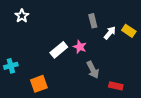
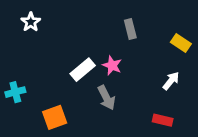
white arrow: (110, 33) -> (171, 81), moved
gray arrow: (93, 70) -> (106, 98), moved

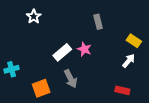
white star: (31, 22) -> (34, 16), moved
yellow rectangle: (181, 43) -> (134, 41), moved
gray arrow: (106, 98) -> (71, 79), moved

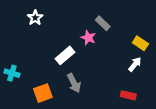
gray rectangle: (98, 22) -> (103, 23), turned -32
pink star: (84, 49) -> (88, 38), moved
cyan cross: (12, 69) -> (12, 73), turned 32

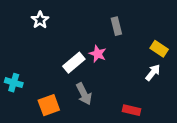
gray rectangle: (103, 23) -> (116, 26), turned 32
pink star: (88, 38) -> (98, 54), moved
red rectangle: (128, 95) -> (132, 110), moved

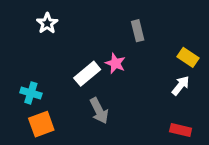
cyan cross: (14, 83) -> (31, 93), moved
orange square: (49, 105) -> (41, 124), moved
red rectangle: (132, 110) -> (181, 130), moved

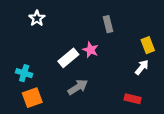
yellow rectangle: (188, 57) -> (148, 45), turned 35
gray arrow: (99, 111) -> (78, 87), turned -96
red rectangle: (181, 130) -> (133, 99), moved

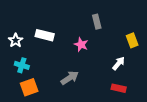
white star: (37, 18) -> (16, 40), moved
white rectangle: (68, 58) -> (45, 35), moved, turned 54
white arrow: (142, 67) -> (119, 63), moved

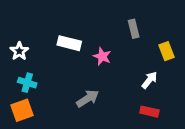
gray rectangle: (97, 22) -> (134, 29), moved
white rectangle: (45, 35) -> (69, 43), moved
orange square: (29, 87) -> (22, 110), moved

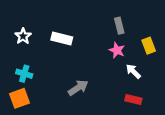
white star: (19, 51) -> (23, 36), moved
pink star: (102, 56) -> (117, 50), moved
white arrow: (149, 80) -> (133, 71), turned -84

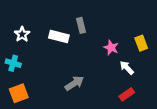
gray rectangle: (119, 26) -> (81, 25), moved
cyan cross: (24, 74) -> (13, 63), moved
red rectangle: (133, 100) -> (127, 94), turned -48

